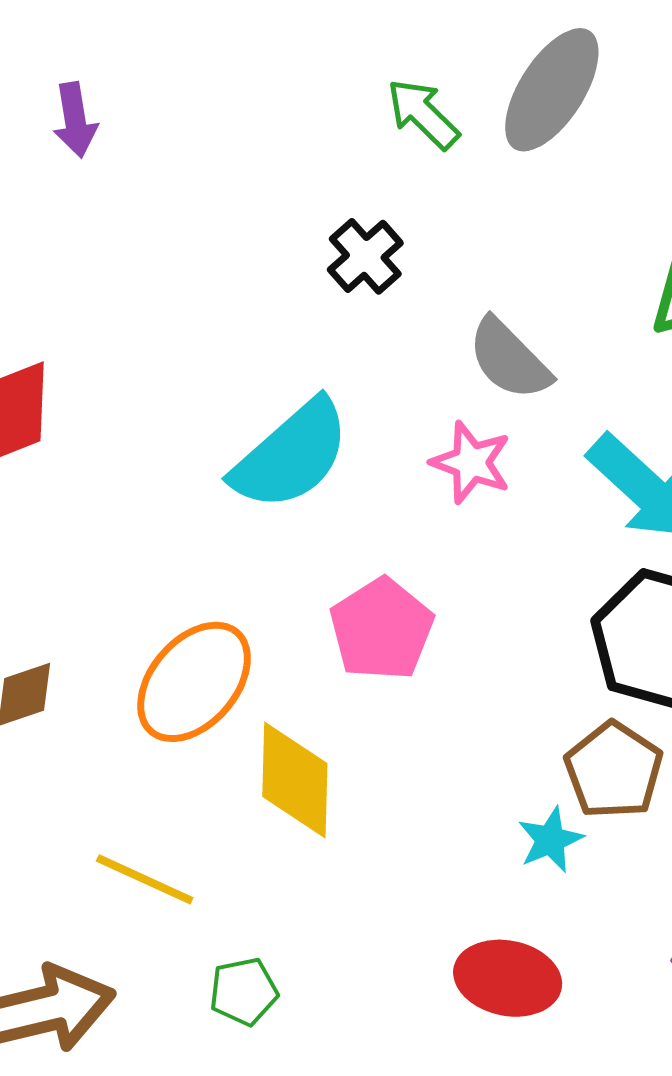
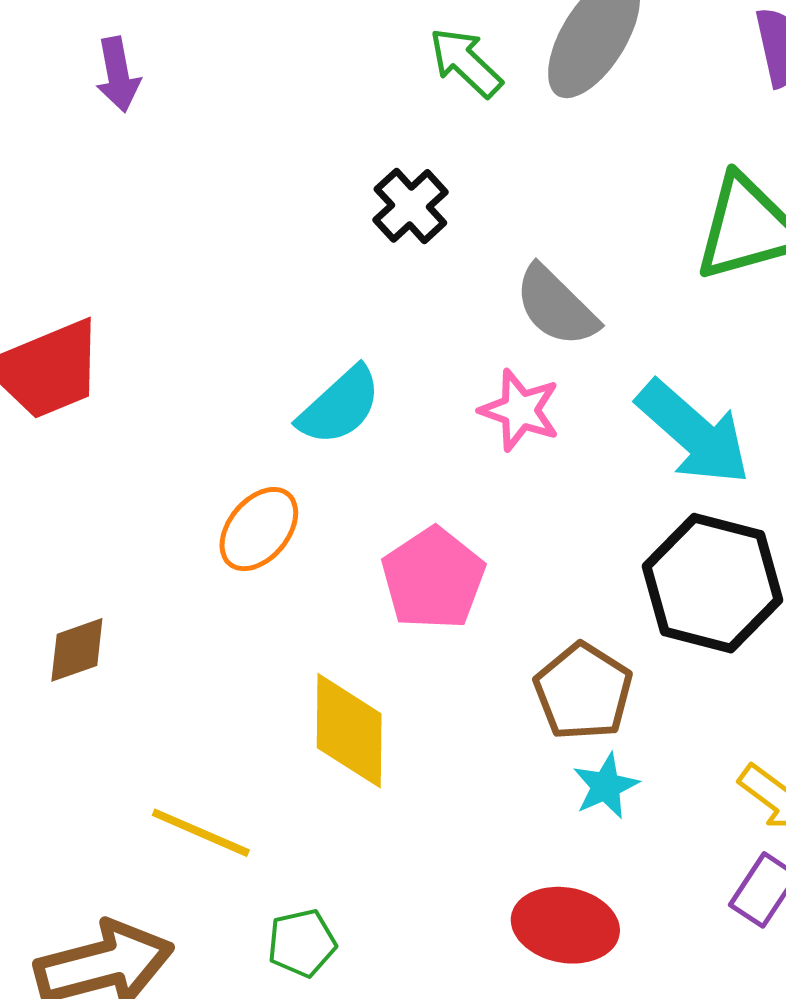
cyan semicircle: (291, 455) -> (340, 406), size x0.7
orange ellipse: (194, 682) -> (259, 529), moved, size x0.7
brown pentagon: (614, 770) -> (583, 692), moved

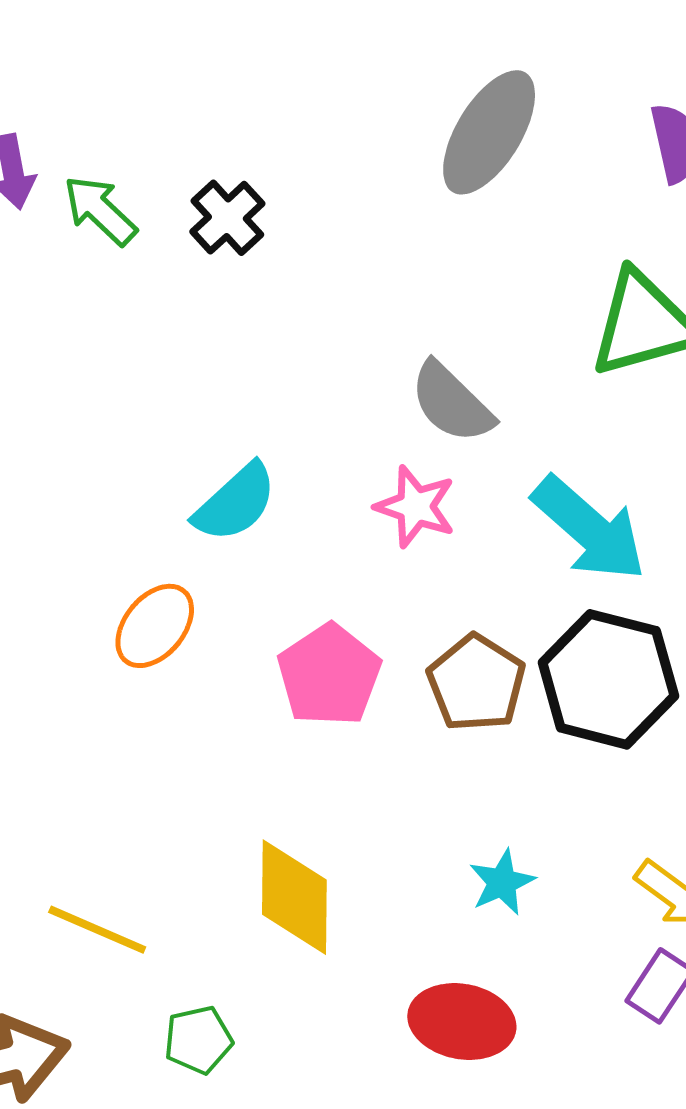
green arrow: (466, 62) -> (100, 210), moved
black cross: (410, 206) -> (227, 218), moved
brown pentagon: (583, 692) -> (476, 683), moved
yellow diamond: (349, 731) -> (294, 897), moved

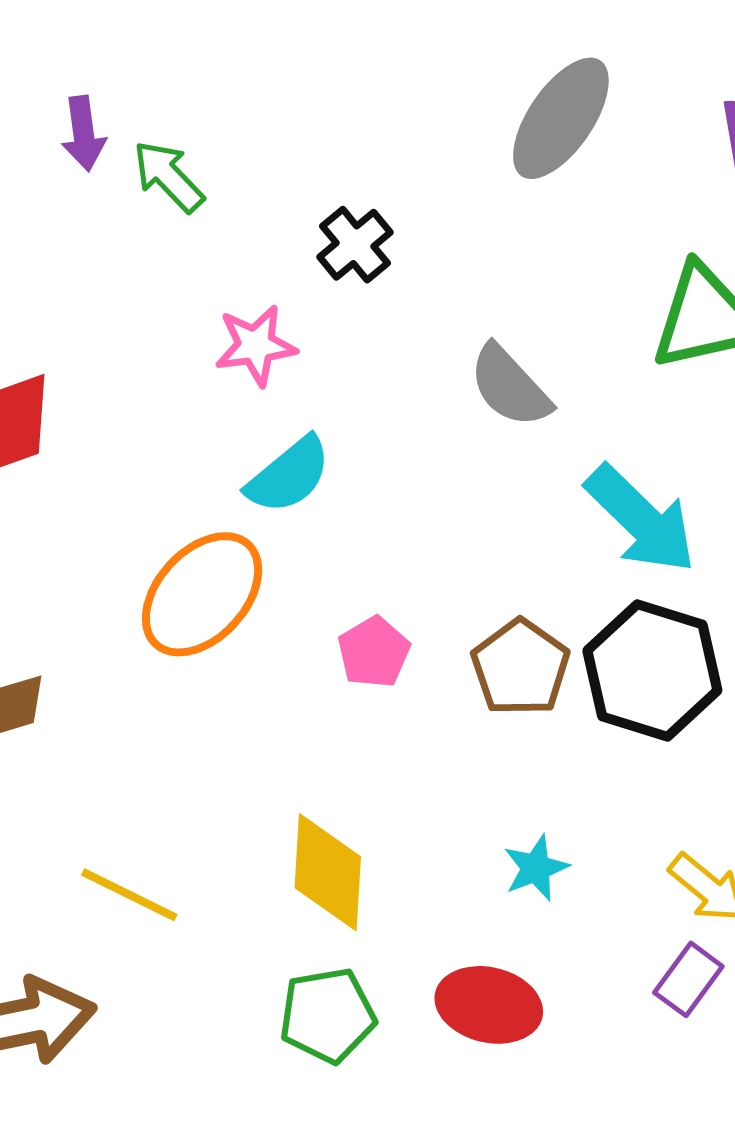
black cross: (227, 218) -> (355, 245), moved
pink star: (415, 507) -> (256, 345), moved, turned -30
orange ellipse: (155, 626) -> (202, 594), size x1.5
pink pentagon: (329, 675) -> (374, 652), size x0.7
green pentagon: (198, 1040) -> (328, 1015), moved, size x1.4

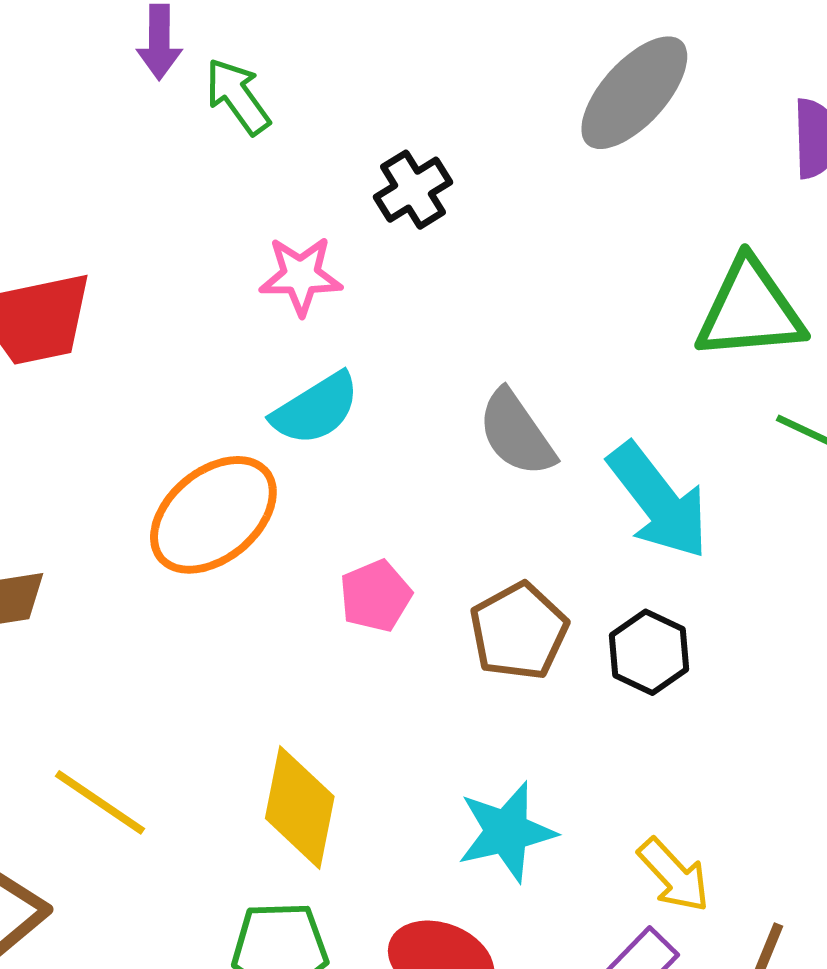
gray semicircle: (510, 386) -> (516, 433), moved
black hexagon: (652, 671) -> (649, 652), size x0.6
cyan star: (536, 868) -> (507, 832), size x1.5

